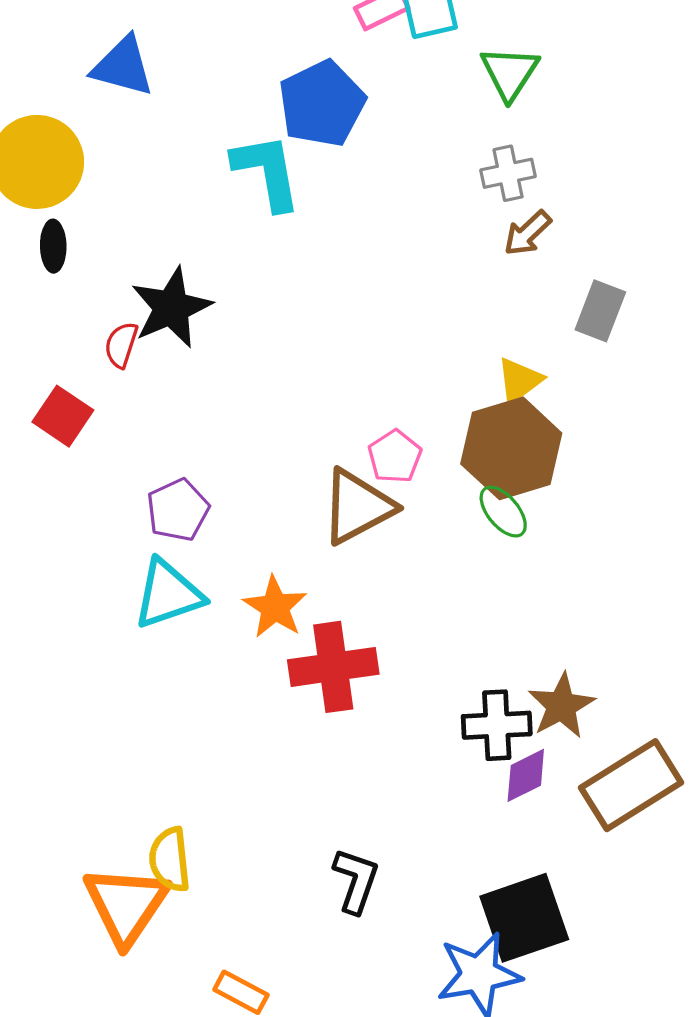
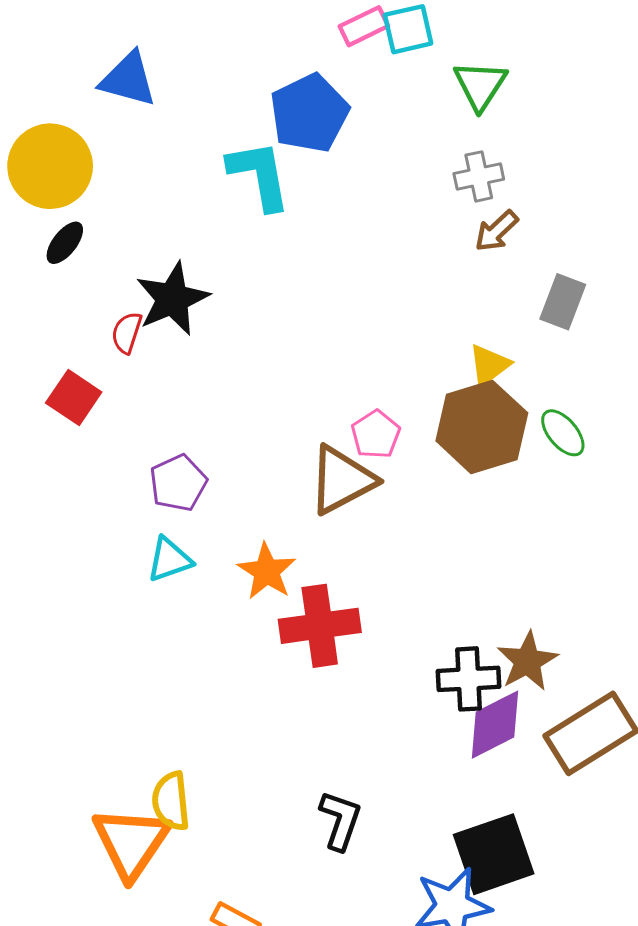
black ellipse: (53, 246) -> (65, 243), turned 39
green ellipse: (503, 512) -> (563, 433), moved
cyan triangle: (168, 594) -> (169, 560), size x0.7
purple diamond: (526, 775) -> (495, 725), size x1.4

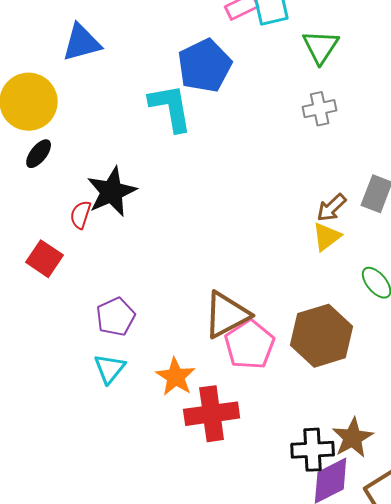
blue triangle: (128, 79) -> (82, 43), turned -30
brown arrow: (497, 231) -> (332, 208), moved
brown hexagon: (482, 427) -> (322, 336), moved
pink pentagon: (376, 434) -> (250, 345), moved, size x1.5
cyan triangle: (169, 560) -> (110, 369), turned -32

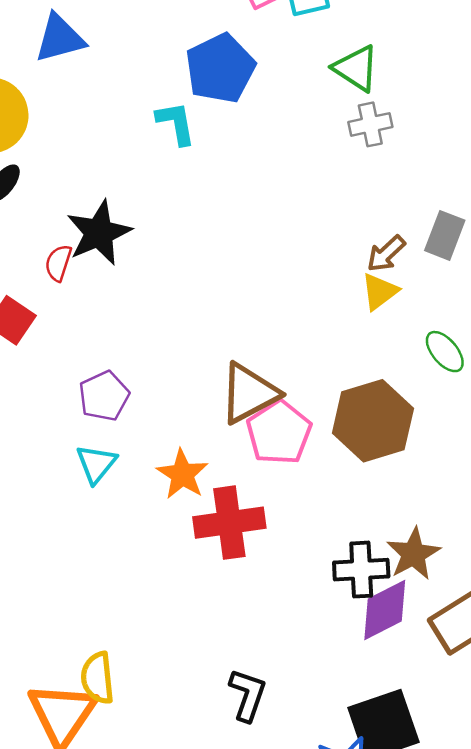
green triangle: (321, 47) -> (356, 68), moved, turned -30
cyan L-shape: (171, 108) -> (176, 123), size x0.7

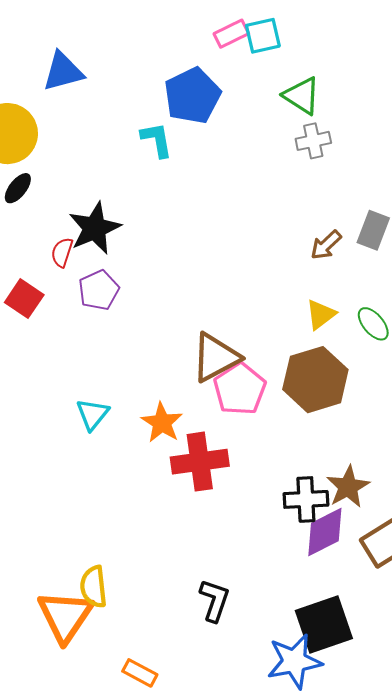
yellow triangle: (379, 292) -> (321, 314), moved
purple pentagon: (104, 396) -> (99, 290), moved

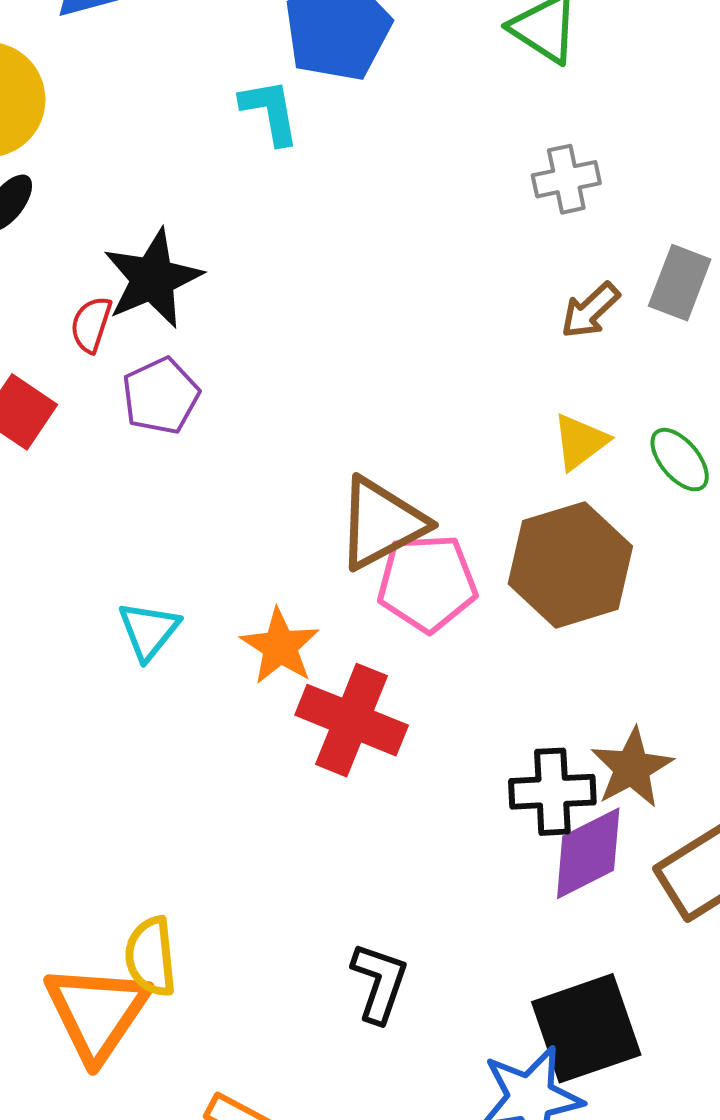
gray cross: (313, 141) -> (566, 179), moved
pink pentagon: (240, 389) -> (427, 583), turned 30
red cross: (200, 462) -> (352, 720), turned 30

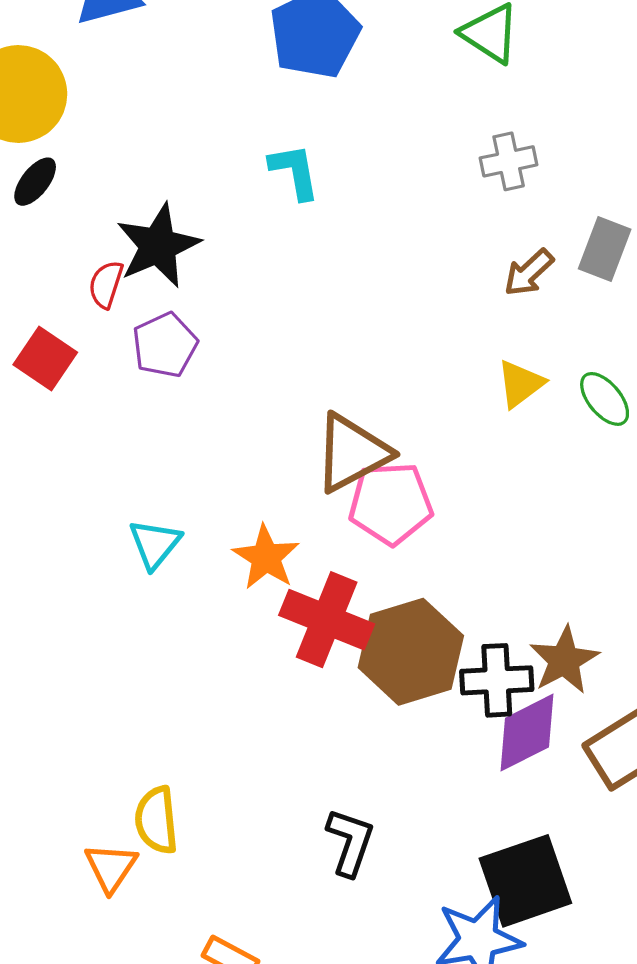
cyan L-shape: (270, 112) -> (295, 172), moved
brown hexagon: (570, 565) -> (411, 652), moved
orange triangle: (97, 1012) -> (111, 867), size x0.6

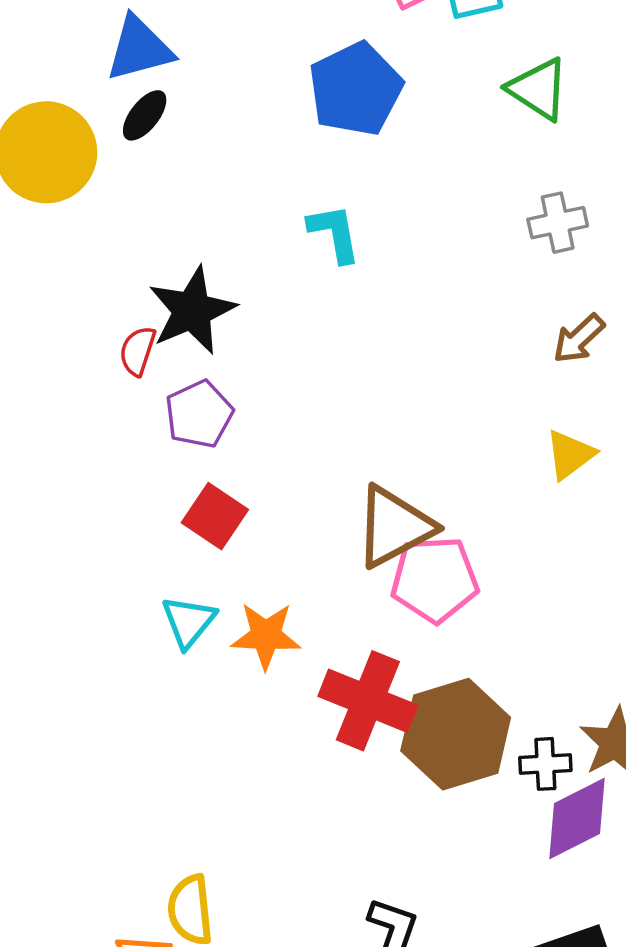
black ellipse: (35, 182) -> (145, 115), moved
red square: (45, 359) -> (215, 516), moved
orange star: (266, 557) -> (266, 636), moved, turned -30
black cross: (497, 680) -> (545, 764), size x0.7

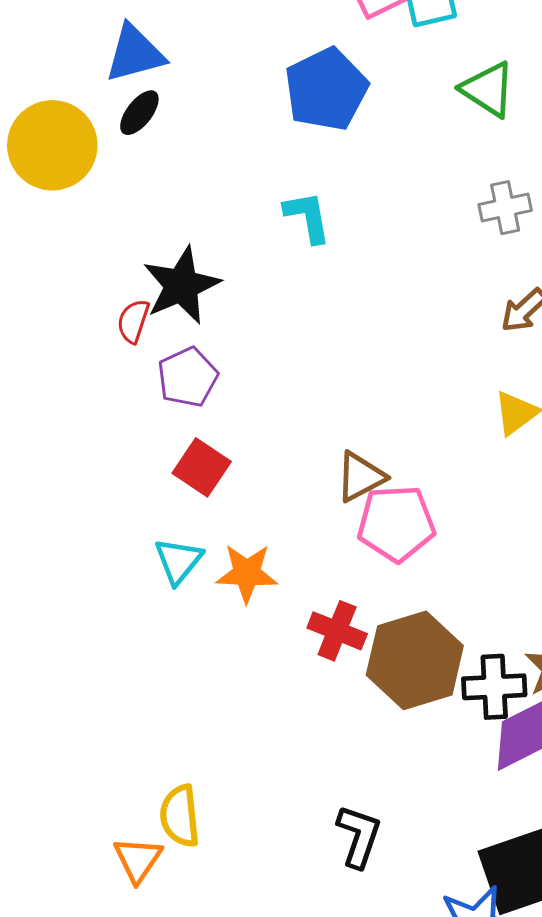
brown triangle: (394, 527) -> (360, 477), size x0.7
red cross: (368, 701) -> (337, 631), size x0.7
black cross: (545, 764) -> (494, 687), size x1.4

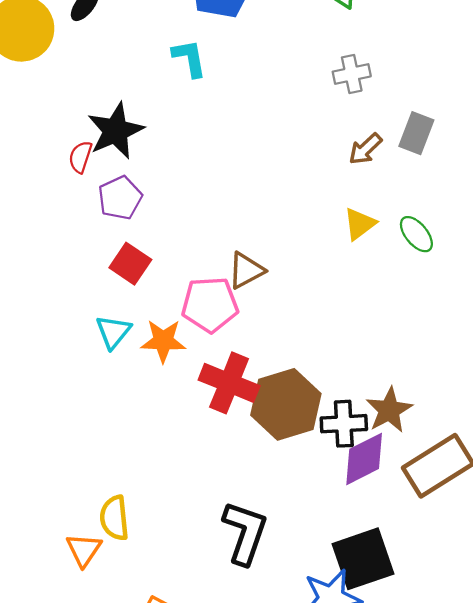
cyan L-shape: (307, 217) -> (189, 58), moved
pink pentagon: (396, 523) -> (210, 305), moved
red cross: (337, 631) -> (229, 383), size x1.4
black L-shape: (359, 836) -> (245, 533), size x1.4

